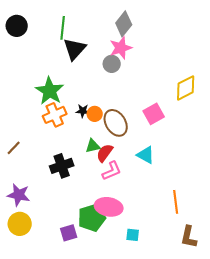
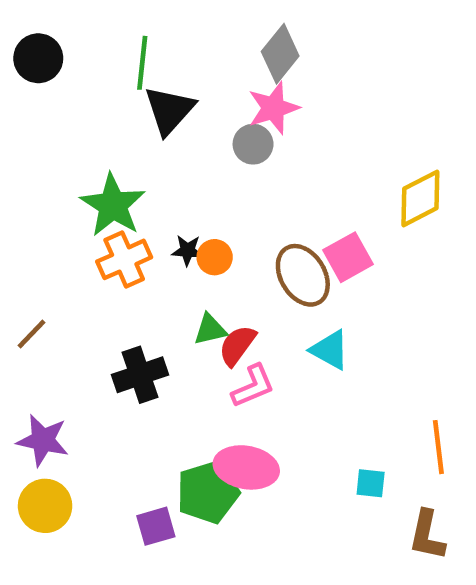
brown ellipse: (116, 123) -> (303, 275), moved
orange line: (176, 202) -> (438, 447), moved
cyan square: (133, 235) -> (371, 483), moved

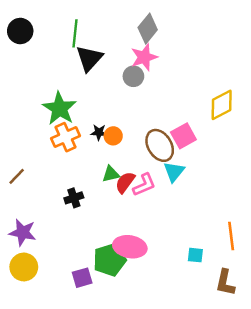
cyan triangle: (330, 350) -> (174, 172), moved, turned 40
black cross: (140, 375) -> (74, 198), size x0.7
pink L-shape: (253, 386) -> (144, 185), moved

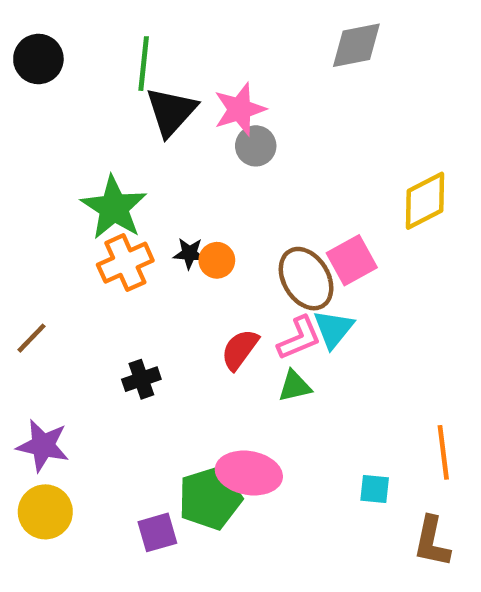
gray diamond: (148, 29) -> (356, 45), moved, turned 40
pink star: (144, 57) -> (240, 109), moved
green triangle: (111, 174) -> (295, 386), moved
pink L-shape: (144, 185) -> (299, 338), moved

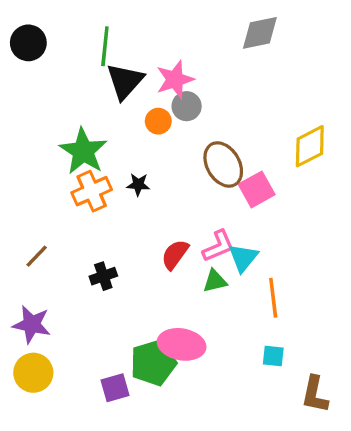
orange circle: (217, 260) -> (158, 121), moved
brown ellipse: (306, 279) -> (223, 164), moved
cyan triangle: (333, 329) -> (243, 258), moved
brown line: (32, 338) -> (37, 256), moved
orange line: (443, 452) -> (273, 298), moved

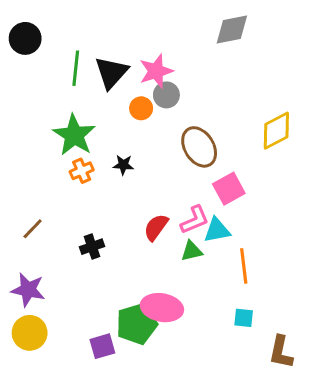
green line: (105, 46) -> (76, 68), moved
pink square: (257, 189) -> (229, 189), moved
orange cross: (92, 191) -> (82, 171), size x0.7
cyan triangle: (243, 258) -> (217, 230), turned 40

